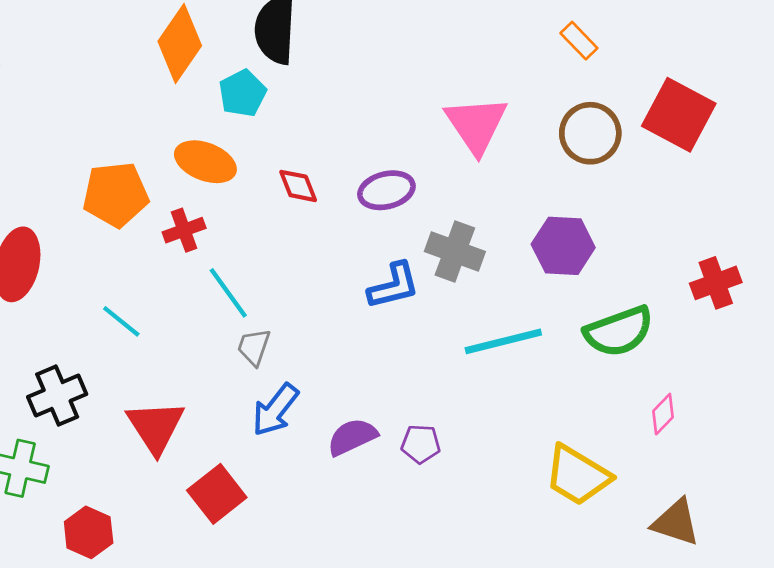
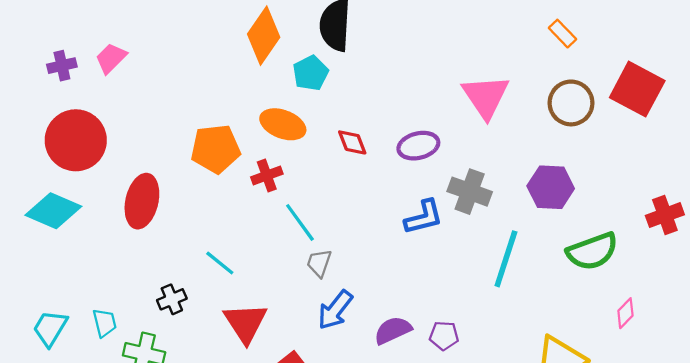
cyan line: (121, 321) -> (220, 263), moved
cyan line: (503, 341) -> (506, 259), turned -58
black cross: (57, 396) -> (172, 299), size x0.7

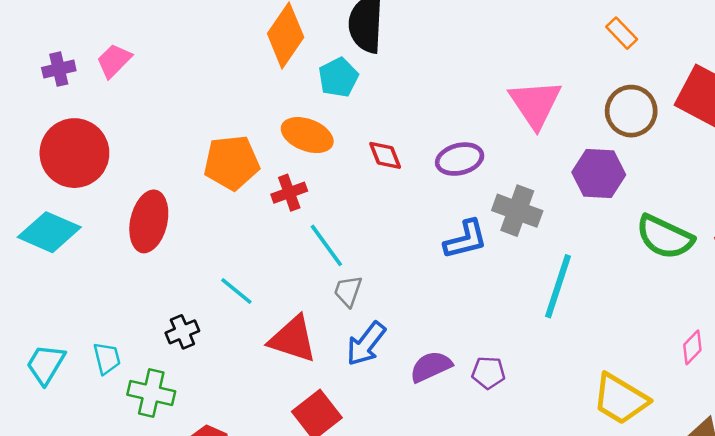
purple hexagon: (551, 187) -> (599, 173), moved
green semicircle: (592, 251) -> (665, 237), moved, turned 45
red triangle: (245, 323) -> (293, 339), moved, turned -39

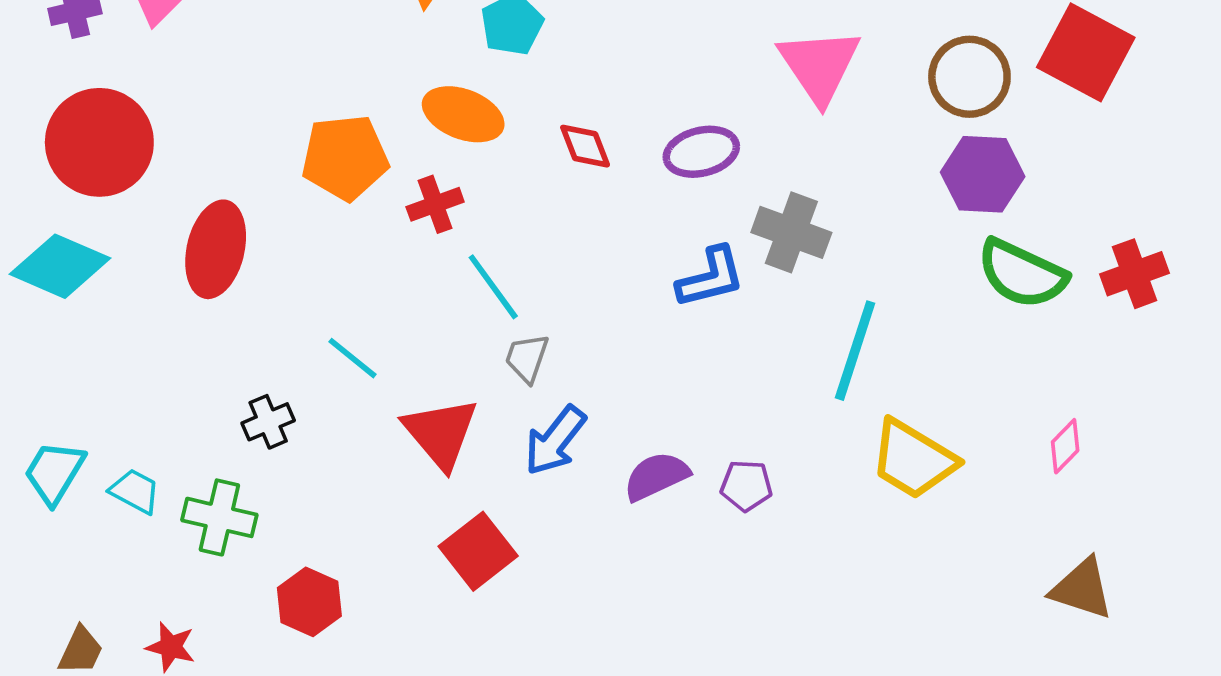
purple hexagon: (599, 173) -> (983, 174), moved
red triangle: (293, 339) -> (441, 433), turned 32
cyan trapezoid: (107, 358) -> (135, 491), moved, turned -48
yellow trapezoid: (620, 399) -> (913, 459), moved

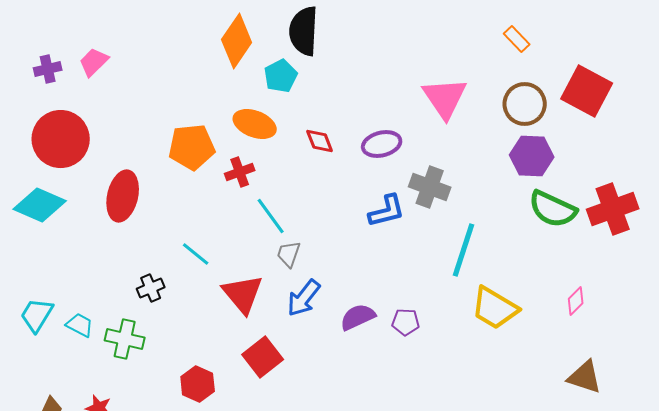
red cross: (1135, 274) -> (613, 209), size x1.4
red hexagon: (309, 602) -> (198, 384), moved

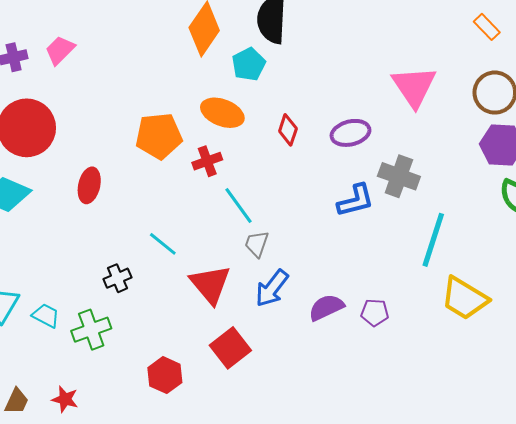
red diamond: (320, 141) -> (288, 130), turned 40
red ellipse: (123, 196) -> (89, 185), size x0.7
green cross: (125, 339) -> (91, 330), turned -33

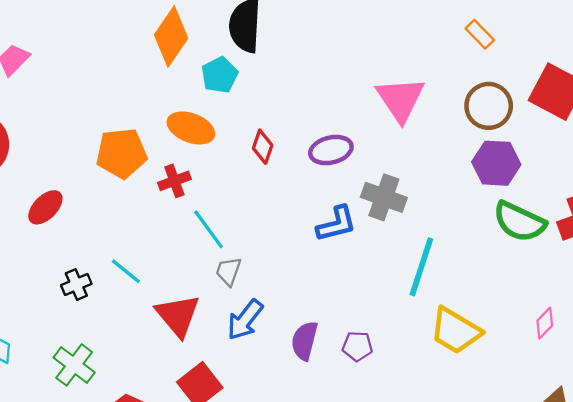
red ellipse: (89, 185) -> (45, 207), turned 32
black cross: (117, 278) -> (76, 284), moved
purple semicircle: (326, 307) -> (304, 341), turned -51
green cross: (91, 330) -> (74, 365), moved, turned -33

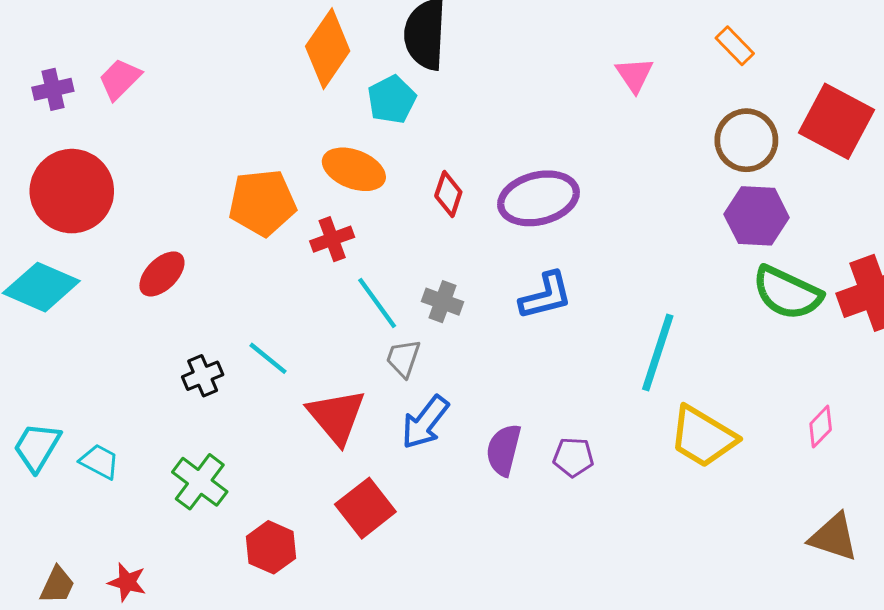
pink triangle: (400, 99) -> (634, 75), moved, size x0.6
purple ellipse: (331, 150) -> (538, 198), size x1.4
gray cross: (384, 197) -> (443, 302), moved, size x0.7

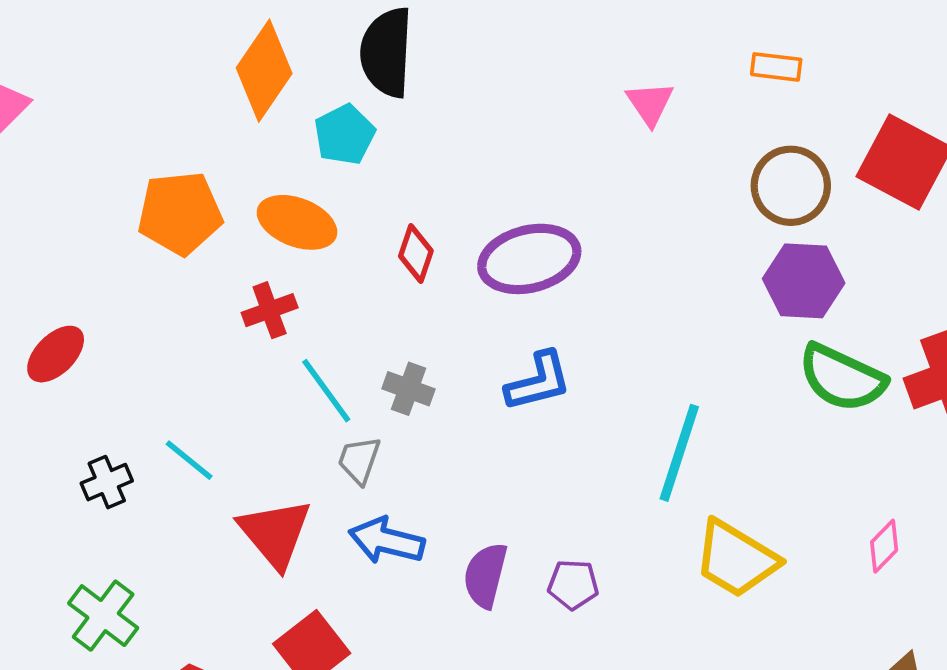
orange rectangle: (735, 46) -> (776, 67), turned -39
orange pentagon: (262, 203) -> (180, 213), moved
blue arrow: (425, 422) -> (387, 541), turned 66

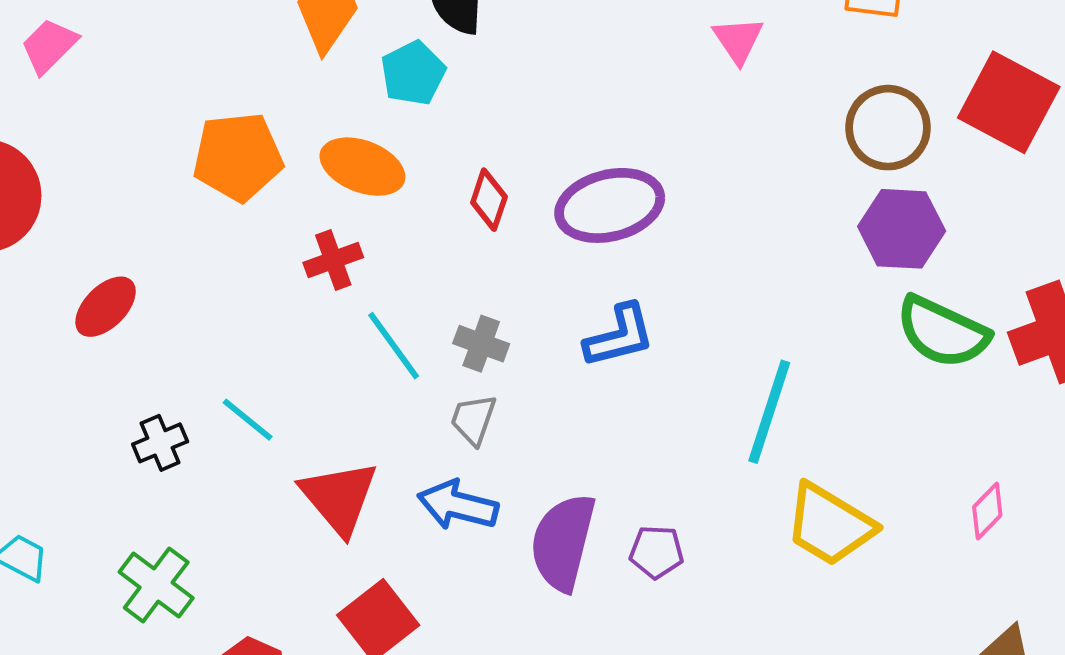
gray trapezoid: (359, 460) -> (473, 420), moved
purple semicircle: (485, 575) -> (563, 542), size x1.4

